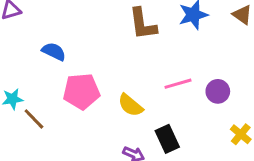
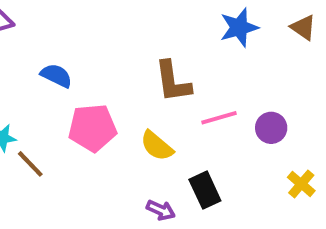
brown L-shape: (143, 24) -> (173, 82), moved

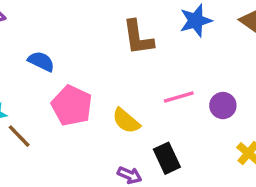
brown L-shape: (173, 82) -> (138, 38), moved
pink pentagon: (93, 128) -> (72, 106), turned 30

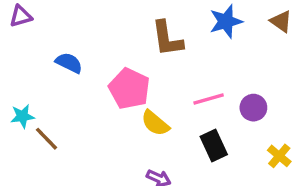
pink pentagon: (72, 106) -> (129, 89), moved
black rectangle: (167, 158) -> (214, 146), moved

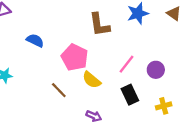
pink line: (209, 99) -> (126, 64), turned -36
brown line: (47, 139) -> (59, 90), moved
yellow cross: (279, 156) -> (164, 106), moved, turned 35

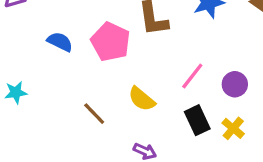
pink pentagon: (75, 57) -> (111, 42), moved
yellow cross: (164, 106) -> (233, 128), moved, turned -35

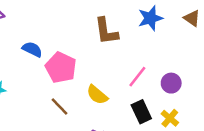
pink pentagon: (111, 42) -> (61, 68), moved

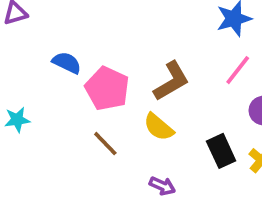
brown L-shape: (106, 31) -> (172, 81), moved, turned -112
pink line: (137, 77) -> (238, 70), moved

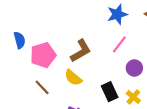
blue semicircle: (67, 63) -> (20, 40), turned 49
pink pentagon: (107, 88) -> (43, 55), turned 30

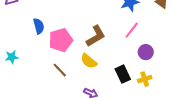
yellow cross: (133, 97) -> (145, 79), turned 32

